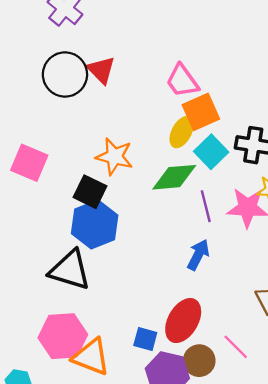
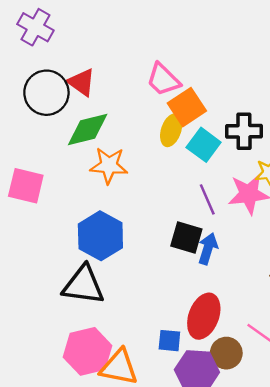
green diamond: (174, 177) -> (88, 130), moved
black square: (90, 192) -> (186, 237), moved

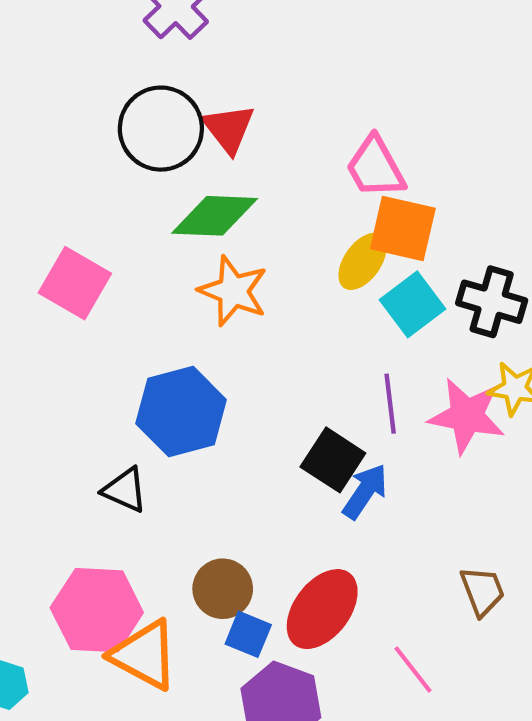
orange square: (187, 107) -> (403, 228), turned 30
black triangle: (83, 285) -> (125, 490), size x0.6
brown circle: (226, 353) -> (223, 589), moved

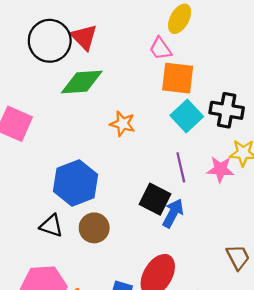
pink trapezoid: (375, 167) -> (160, 49), size x0.7
yellow ellipse: (363, 261) -> (180, 19), moved
orange star: (233, 291) -> (123, 124), moved, size x0.7
pink star: (467, 416) -> (220, 169), size x0.7
brown circle: (223, 589) -> (94, 228), moved

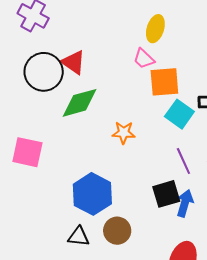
black square: (155, 199) -> (166, 194), turned -32

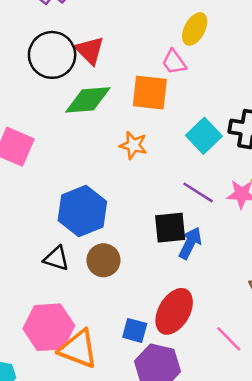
orange square: (164, 82) -> (150, 93), moved
purple line: (183, 161) -> (198, 192), turned -44

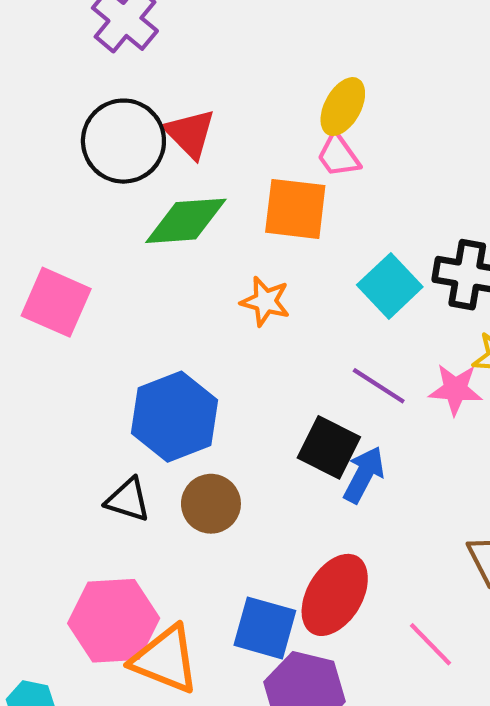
yellow ellipse: (195, 29) -> (343, 107), moved
black square: (170, 228) -> (329, 447), turned 32
blue square: (135, 330) -> (265, 628), size x1.4

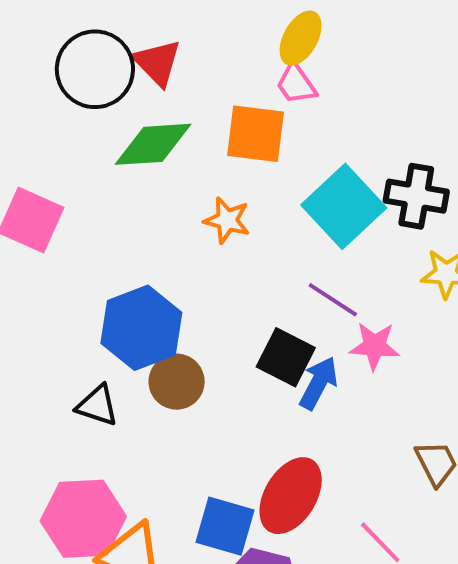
cyan square: (390, 286) -> (344, 206), size x1.4
pink star: (455, 389) -> (374, 346), moved
brown circle: (211, 504) -> (177, 382), moved

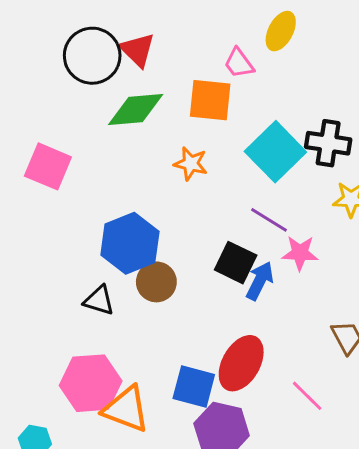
yellow ellipse: (301, 38) -> (281, 31), moved

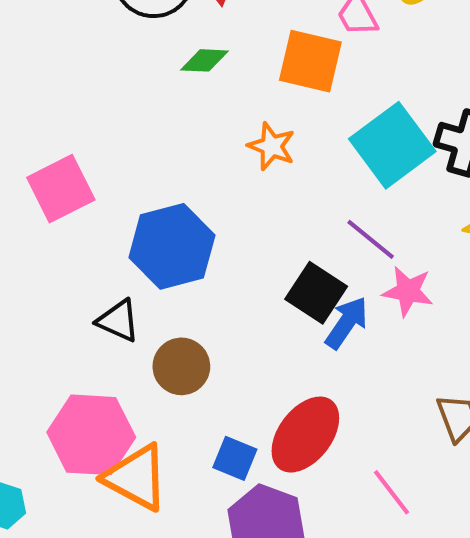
green diamond: (136, 109) -> (204, 60), size x0.6
pink square: (48, 166) -> (61, 189), moved, turned 33
brown circle: (156, 282) -> (181, 366), moved
blue square: (194, 386) -> (235, 458), size x0.7

